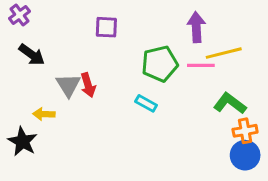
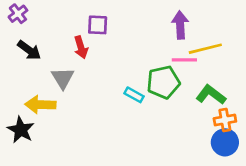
green pentagon: (160, 64) -> (163, 82), moved
red arrow: (88, 85) -> (81, 47), moved
yellow arrow: (44, 114) -> (40, 105), size x1.5

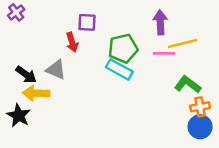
black arrow: (29, 50) -> (26, 75), moved
gray triangle: (63, 78) -> (56, 70), turned -35
green pentagon: (163, 82) -> (123, 48), moved
cyan rectangle: (134, 95) -> (119, 70), moved, size x1.5

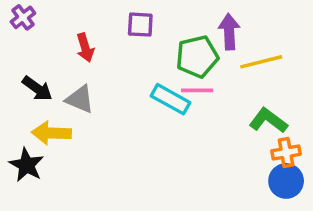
purple square: (87, 22) -> (140, 25), moved
red arrow: (72, 42) -> (85, 48), moved
green pentagon: (123, 48) -> (197, 57), moved
pink line: (164, 53) -> (197, 90), moved
black arrow: (26, 75) -> (37, 89), moved

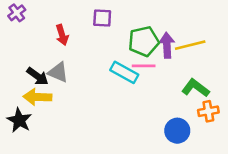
purple arrow: (229, 32) -> (167, 45), moved
black arrow: (37, 89) -> (37, 76), moved
blue circle: (286, 181) -> (177, 131), moved

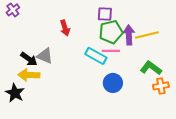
purple square: (102, 18) -> (105, 14), moved
red arrow: (62, 35) -> (65, 28), moved
blue circle: (177, 131) -> (113, 83), moved

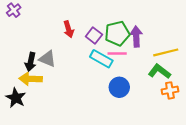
purple square: (105, 14) -> (94, 36), moved, turned 35
yellow line: (147, 35) -> (166, 52), moved
black arrow: (29, 59) -> (31, 62), turned 66

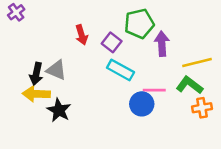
green pentagon: (117, 33) -> (139, 24), moved
pink line: (117, 53) -> (154, 90), moved
black star: (16, 98) -> (59, 110), moved

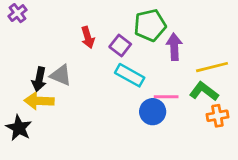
black star: (59, 110) -> (19, 128), moved

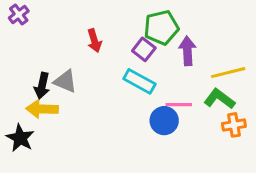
purple square: (120, 45) -> (144, 49), moved

